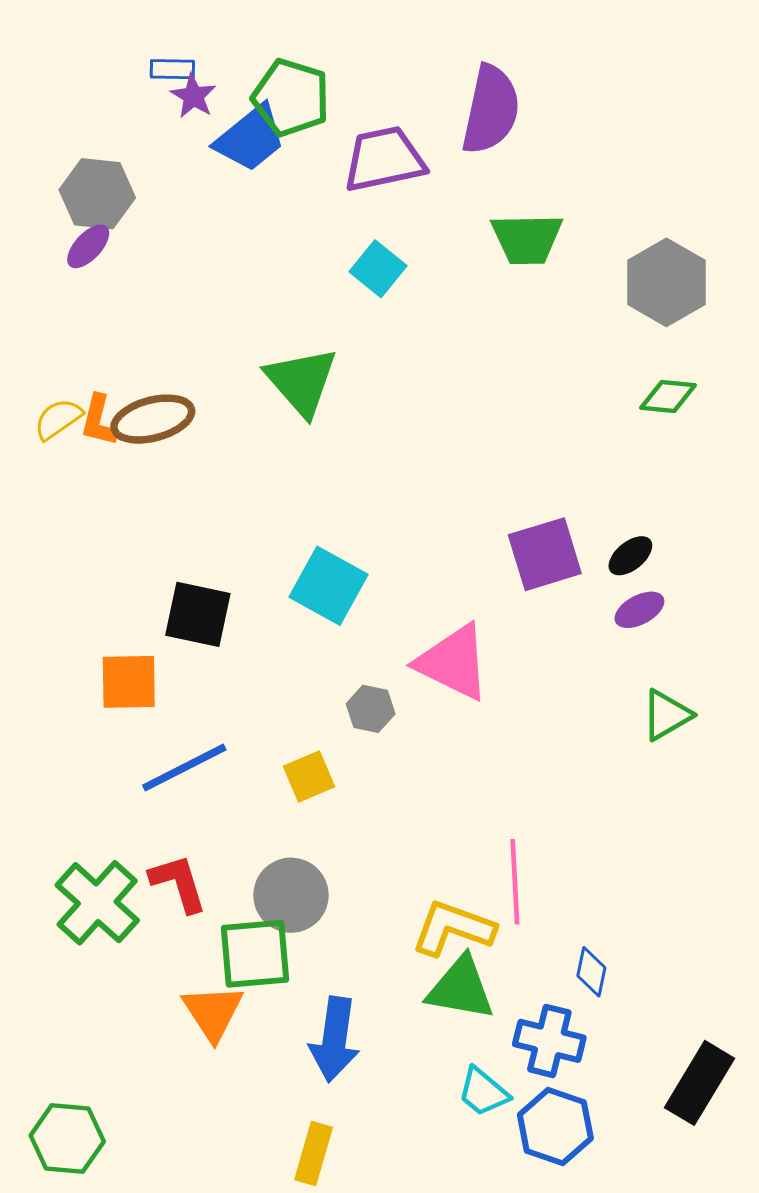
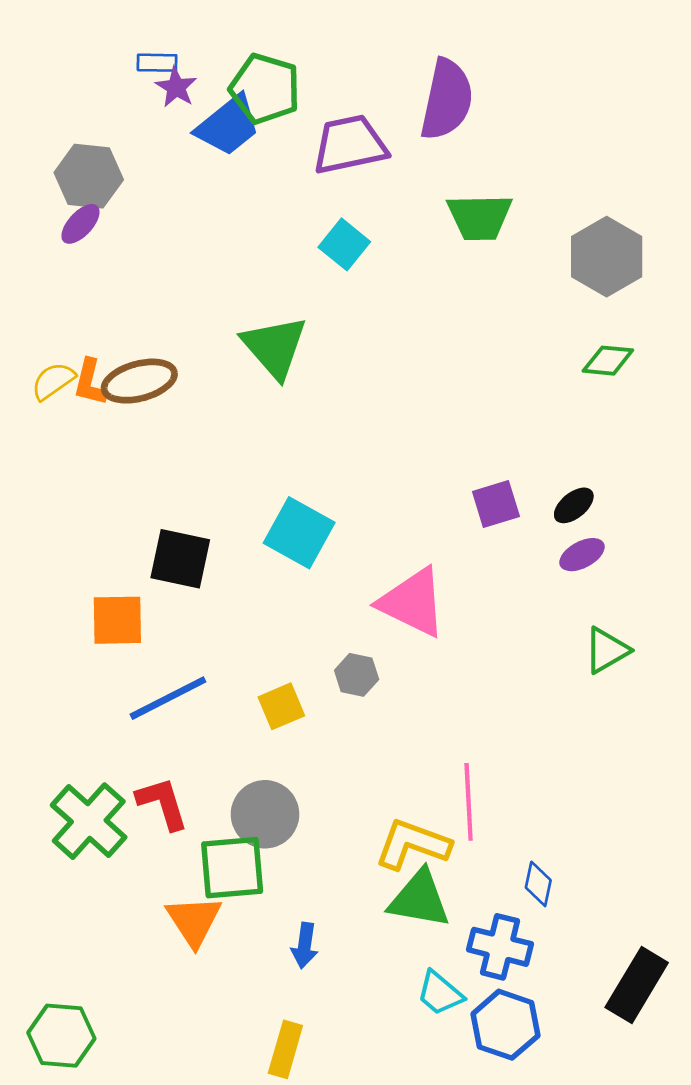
purple square: (545, 554) -> (496, 504), size x0.7
gray hexagon: (371, 709) -> (357, 675), moved
blue arrow: (335, 1039) -> (305, 945), size x0.6

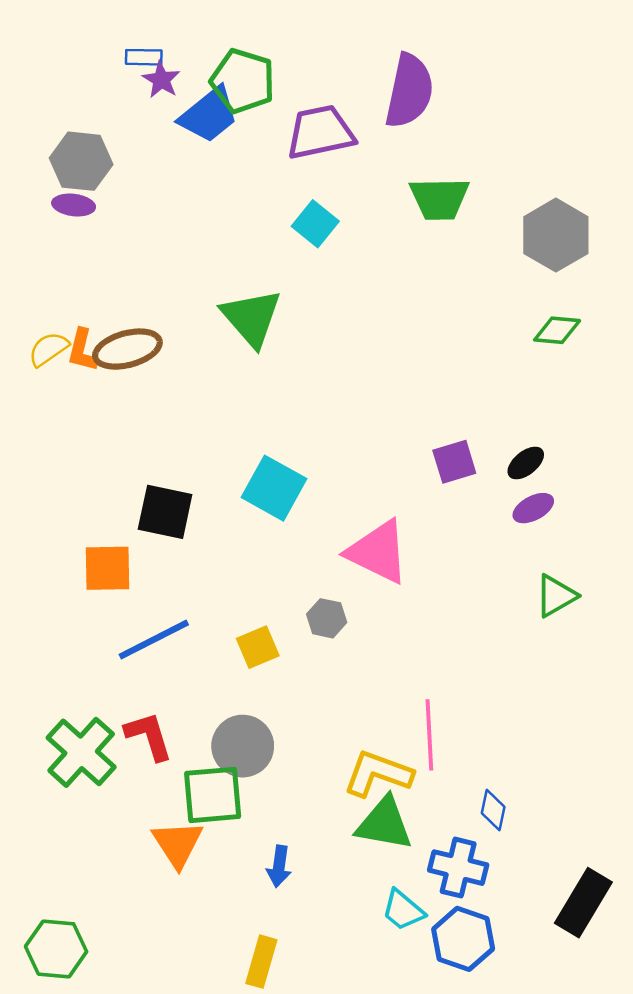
purple ellipse: (80, 224) -> (74, 205), turned 54

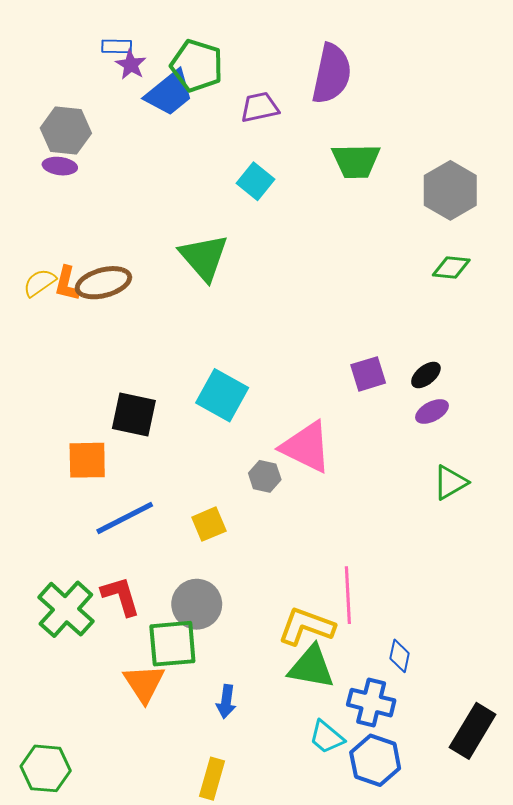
purple trapezoid: (320, 132) -> (260, 107), size x0.7
gray hexagon: (327, 618) -> (265, 476), moved

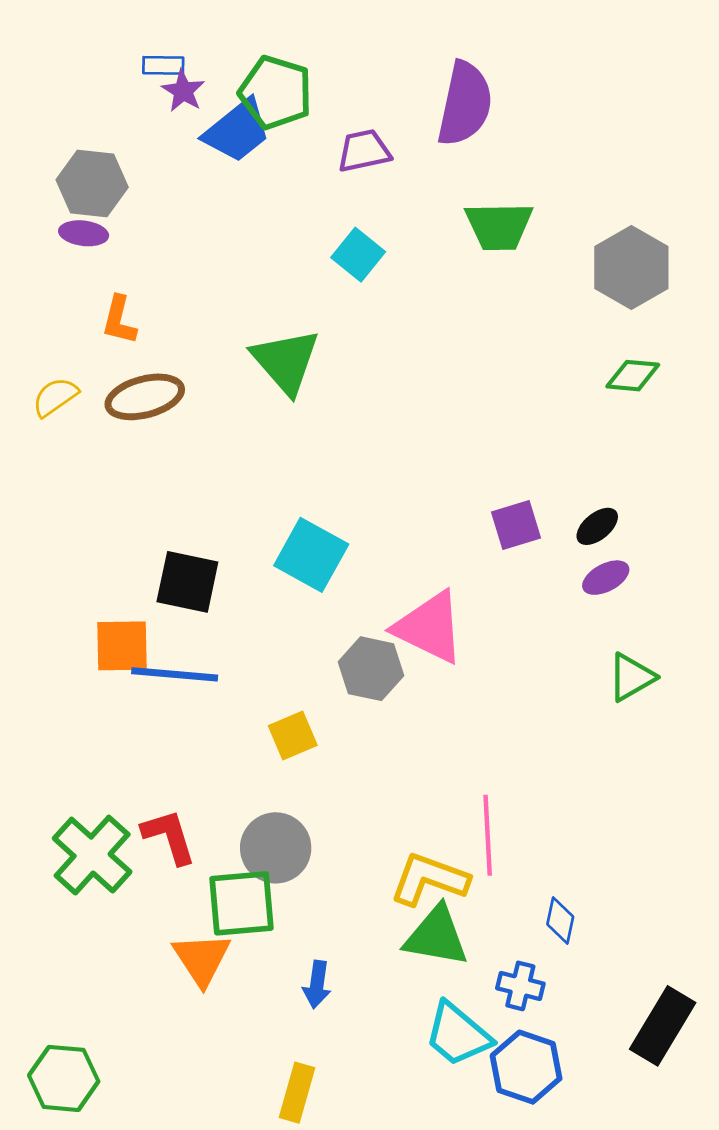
orange L-shape: (67, 284) -> (119, 320), moved
gray hexagon: (265, 476) -> (371, 669), size x1.4
blue line: (125, 518) -> (175, 674), moved, turned 32
blue cross: (371, 703) -> (520, 986), size x0.7
cyan trapezoid: (327, 737) -> (458, 1034), size x1.4

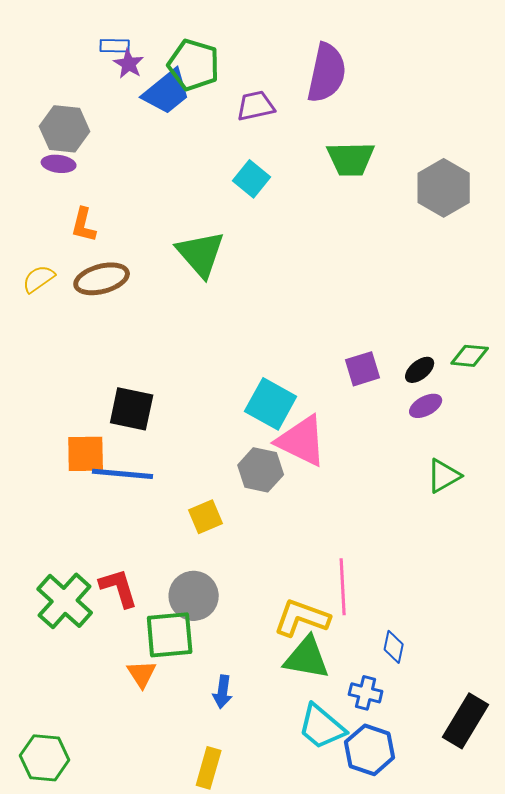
green diamond: (633, 376) -> (470, 356), moved
cyan square: (311, 555) -> (271, 404), moved
orange triangle: (202, 959) -> (142, 674), size x0.7

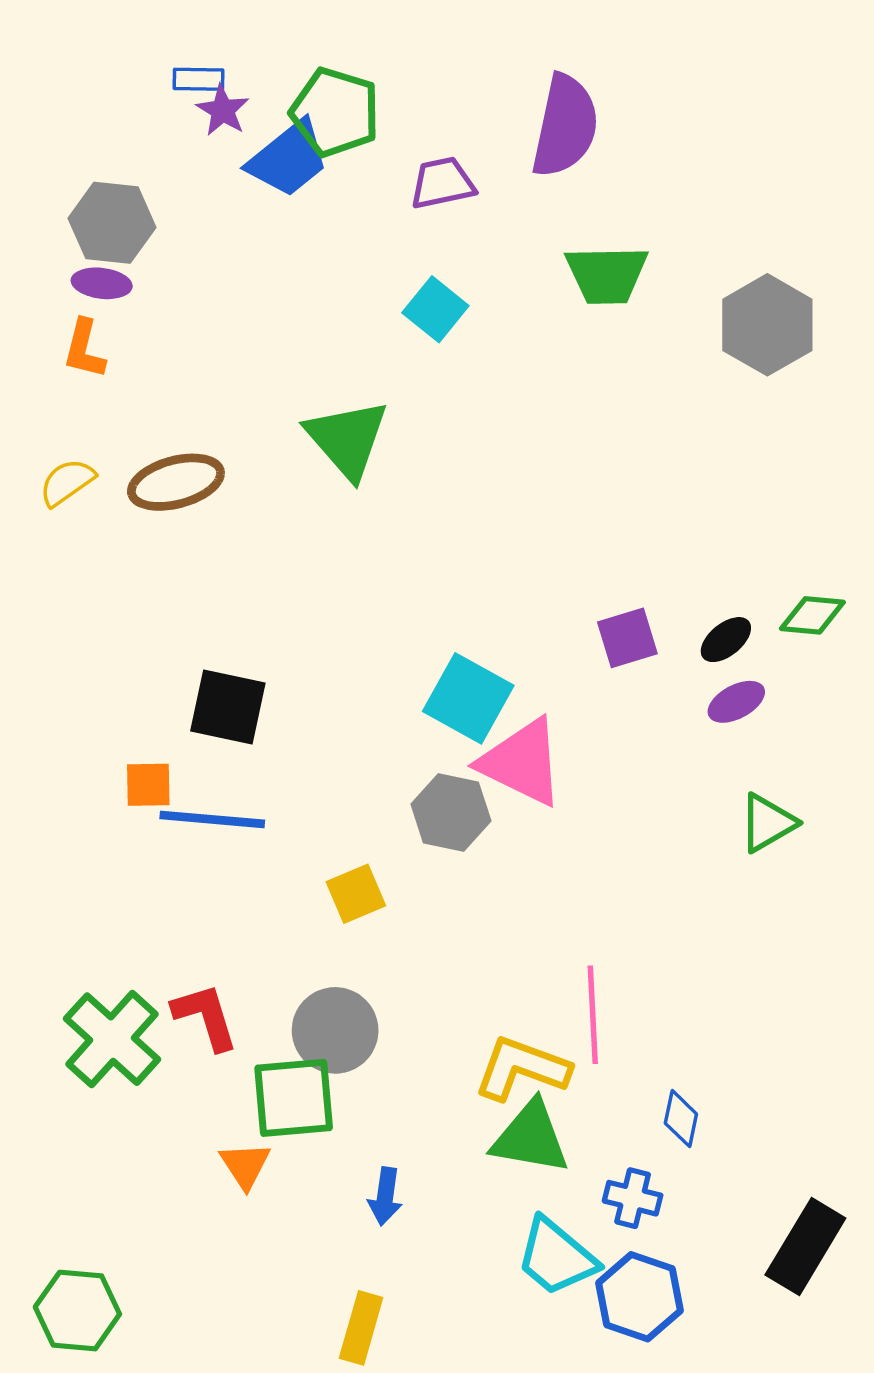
orange L-shape: (84, 225) -> (84, 349), moved
orange square: (86, 454) -> (148, 785), size x0.7

